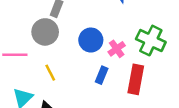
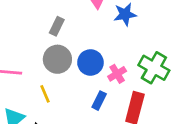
gray circle: (45, 32) -> (57, 59), moved

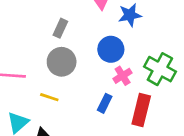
blue circle: (90, 62) -> (111, 49), moved
yellow line: (45, 94) -> (49, 97), turned -48

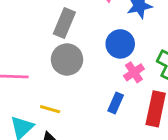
gray rectangle: (60, 28) -> (64, 23), size x1.4
yellow line: (49, 97) -> (50, 109), moved

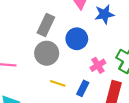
blue circle: (120, 44) -> (77, 39), moved
yellow line: (50, 109) -> (58, 83), moved

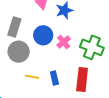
pink cross: (98, 65) -> (64, 42), moved
blue rectangle: (83, 88) -> (54, 78), turned -32

